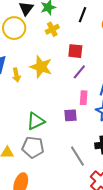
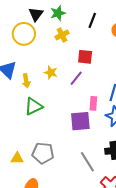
yellow star: (41, 67) -> (51, 73), size x0.6
purple line: (79, 72) -> (76, 78), moved
purple square: (70, 115) -> (80, 121), size x1.5
green triangle: (36, 121) -> (34, 106), moved

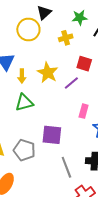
green star: (58, 13) -> (80, 18), moved
yellow star: (51, 73) -> (48, 73), size x1.5
purple square: (80, 121) -> (52, 135), moved

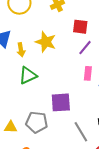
purple line: (71, 83) -> (85, 48), moved

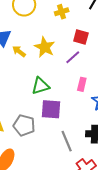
purple line: (85, 48) -> (73, 57), moved
yellow arrow: (21, 50) -> (19, 51), turned 128
green triangle: (28, 76) -> (40, 86), moved

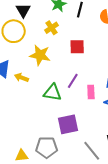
yellow star: (45, 47) -> (40, 55), moved
purple line: (73, 57) -> (73, 81), moved
green triangle: (40, 86) -> (52, 93), moved, turned 42

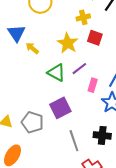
yellow cross: (52, 28) -> (83, 17), moved
yellow star: (40, 55) -> (68, 43), moved
purple square: (68, 124) -> (60, 108), turned -35

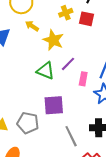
red square: (95, 38) -> (86, 19), moved
yellow arrow: (32, 48) -> (32, 26), moved
purple square: (60, 108) -> (54, 105), turned 30

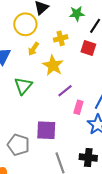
yellow cross: (66, 13) -> (61, 38), moved
yellow arrow: (32, 26) -> (33, 49), turned -96
green triangle: (46, 71) -> (23, 86), moved, turned 42

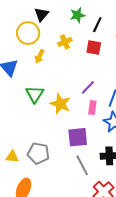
yellow star: (53, 65) -> (60, 104), moved
purple line: (65, 91) -> (88, 87), moved
purple square: (46, 130) -> (78, 137), moved

